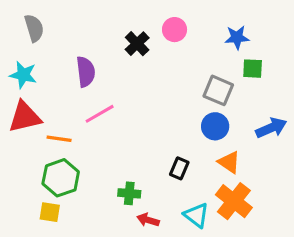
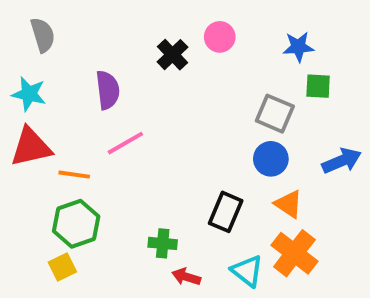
black rectangle: (179, 168) -> (226, 212), size x1.4
yellow square: (50, 212) -> (62, 267), turned -35

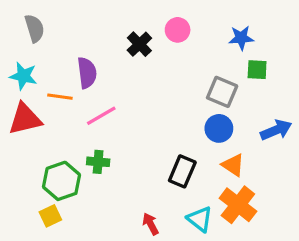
orange line: (74, 175) -> (60, 97), moved
green cross: (163, 243) -> (98, 162), moved
red arrow: (186, 277) -> (151, 224), turned 45

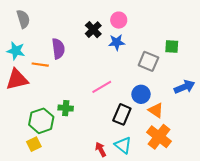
blue star: (241, 38) -> (117, 42), moved
pink line: (101, 116) -> (102, 87), moved
blue circle: (219, 128) -> (141, 94), moved
cyan triangle: (200, 219) -> (123, 145), moved

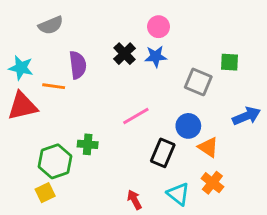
gray semicircle: (23, 19) -> (51, 25), moved, turned 84
black cross: (93, 30) -> (124, 54), moved
orange cross: (159, 137) -> (212, 183), size x0.7
cyan triangle: (123, 145) -> (178, 194), moved

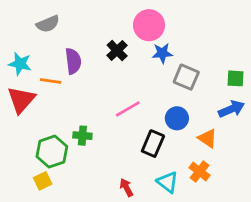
pink circle: (159, 27) -> (149, 25), size x1.5
blue star: (156, 56) -> (162, 53), moved
green square: (229, 62) -> (235, 78), moved
red triangle: (22, 106) -> (21, 100), turned -36
orange triangle: (208, 147) -> (208, 138), moved

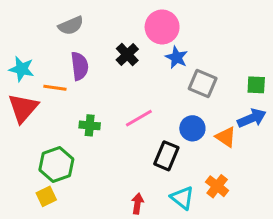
gray semicircle: (48, 24) -> (71, 26), moved
blue star: (162, 53) -> (177, 57), turned 30
green cross: (82, 136) -> (90, 125), moved
orange triangle: (208, 138) -> (226, 137), moved
red arrow: (126, 187) -> (137, 204), turned 36

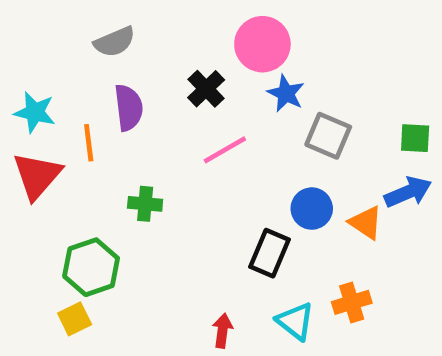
orange line: (55, 88) -> (89, 143), turned 75
pink line: (139, 118) -> (225, 150), moved
orange cross: (217, 186) -> (352, 302), turned 35

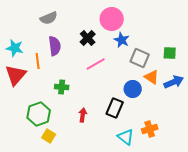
green square: (415, 138) -> (170, 53), moved
orange triangle: (366, 223) -> (152, 77), moved
yellow square: (75, 319) -> (49, 136), moved, turned -32
red arrow: (223, 331) -> (83, 115), moved

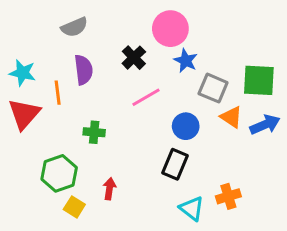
green square: (170, 53) -> (259, 80), size x1.6
blue circle: (133, 89) -> (186, 126), moved
red arrow: (83, 115) -> (109, 189), moved

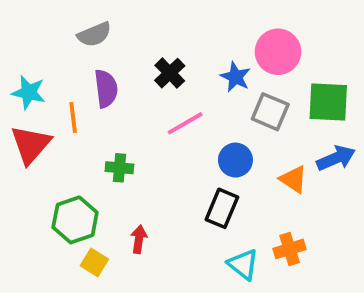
pink circle: (170, 29) -> (278, 52), moved
orange triangle: (231, 117) -> (293, 179), moved

